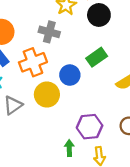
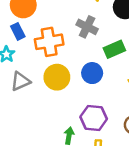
gray cross: (49, 32) -> (87, 27), moved
blue circle: (70, 75) -> (92, 73), moved

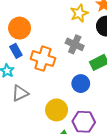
orange cross: (49, 42) -> (43, 59), turned 30
yellow circle: (57, 77) -> (57, 110), moved

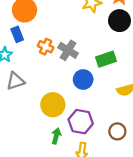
gray cross: (75, 44) -> (68, 50), moved
orange cross: (43, 59) -> (46, 47), size x0.6

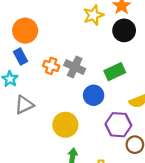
purple hexagon: (81, 122) -> (118, 125), moved

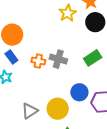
blue circle: (94, 95) -> (79, 92), moved
gray triangle: (24, 105) -> (30, 111), moved

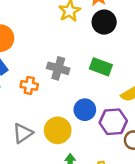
green rectangle: (93, 58) -> (101, 67), turned 54
orange cross: (38, 61) -> (29, 85), moved

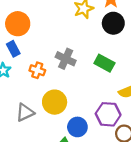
blue circle: (85, 110) -> (77, 127), moved
yellow circle: (58, 130) -> (55, 102), moved

